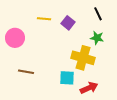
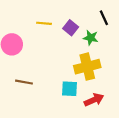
green star: (97, 38) -> (91, 38), moved
yellow cross: (83, 58) -> (87, 67), turned -30

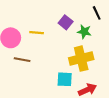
yellow line: (44, 23) -> (37, 33), moved
brown line: (24, 82) -> (22, 60), moved

